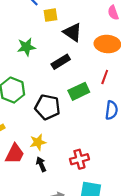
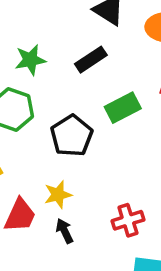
green star: (26, 47) -> (30, 60), moved
black pentagon: (47, 107) -> (72, 136), turned 30

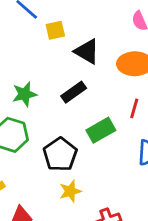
yellow star: (58, 195) -> (70, 191), moved

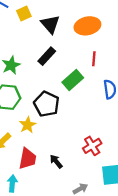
black triangle: (87, 51) -> (50, 24), turned 30
yellow star: (70, 191) -> (27, 125), moved

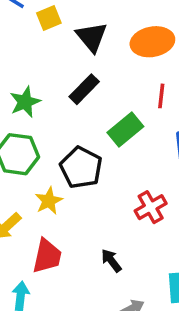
red cross: (92, 146) -> (151, 207), moved
black arrow: (56, 161) -> (111, 261), moved

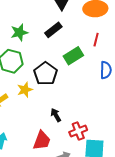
red cross: (151, 207) -> (78, 131), moved
red trapezoid: (47, 256) -> (42, 140), moved
black arrow: (111, 261) -> (56, 115), moved

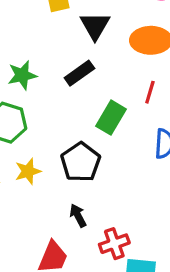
green rectangle: (73, 56) -> (111, 118), turned -30
black pentagon: (46, 74) -> (81, 162), moved

